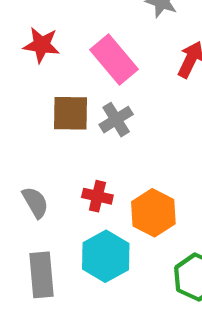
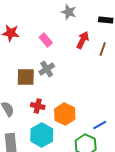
pink rectangle: (114, 59) -> (46, 40), size x0.6
brown square: (70, 113) -> (26, 77), moved

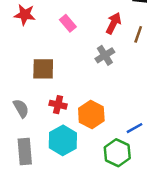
gray cross: (47, 69) -> (105, 55), moved

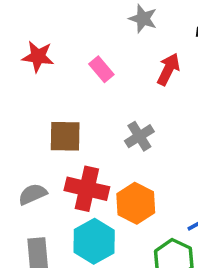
gray cross: (105, 55) -> (139, 136), moved
red cross: (58, 105) -> (87, 189), size x1.6
gray semicircle: (21, 108) -> (33, 194), turned -84

